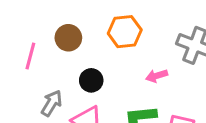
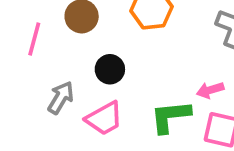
pink arrow: (157, 76) -> (210, 90), moved

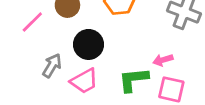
pink line: (34, 39) -> (32, 22), turned 30
black circle: (110, 69) -> (89, 44), size x1.4

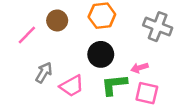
black circle: (89, 44) -> (101, 54), moved

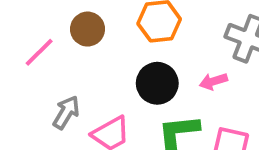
pink arrow: (140, 68) -> (213, 81), moved

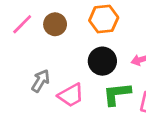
pink line: (39, 52) -> (22, 24), moved

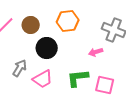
black circle: (102, 61) -> (47, 48), moved

